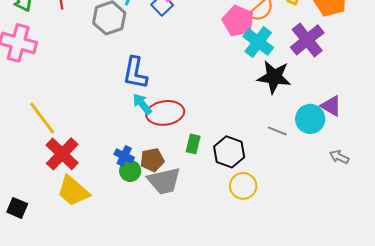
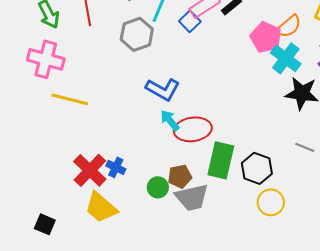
blue L-shape: (135, 73) -> (163, 89), turned -72
yellow line: (42, 118) -> (70, 99), moved, turned -39
green rectangle: (193, 144) -> (221, 160), size x1.8
blue cross: (124, 156) -> (116, 167), moved

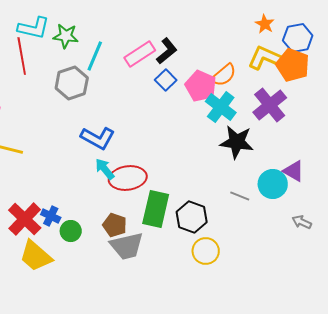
blue square: (190, 21) -> (166, 80), moved
brown pentagon: (180, 176) -> (115, 225), turned 30
green circle: (158, 187) -> (71, 231), moved

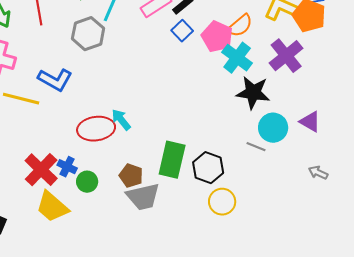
blue L-shape: (98, 138) -> (55, 80), moved
red ellipse: (128, 178) -> (96, 129), moved
cyan circle: (273, 184) -> (273, 128), moved

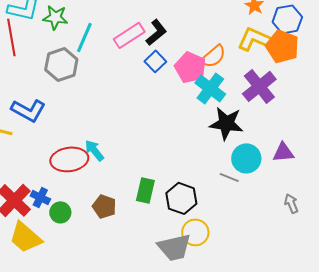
purple triangle: (310, 122) -> (283, 152), turned -35
green rectangle: (172, 160) -> (145, 190), size x0.7
gray arrow: (318, 173) -> (291, 203), turned 42
gray trapezoid: (143, 197) -> (174, 247), moved

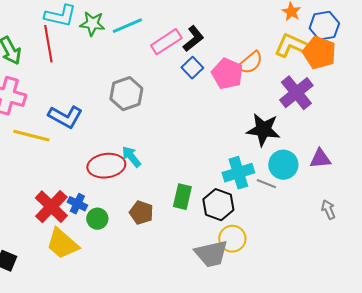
cyan line: (84, 37) -> (127, 26), moved, turned 44
gray hexagon: (61, 64) -> (126, 94), moved
cyan cross: (210, 88) -> (238, 173), moved, turned 36

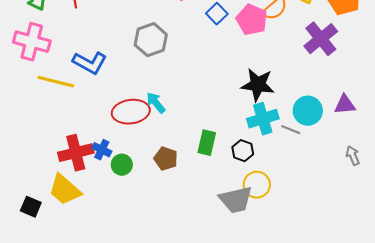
black star: (263, 130) -> (258, 85), moved
black hexagon: (218, 205) -> (243, 151), size x0.7
red cross: (51, 207) -> (76, 153), turned 32
yellow trapezoid: (62, 244) -> (65, 190), moved

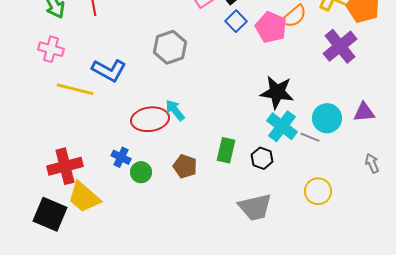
pink cross: (32, 42) -> (51, 49), size x0.7
cyan cross: (263, 119) -> (282, 126), turned -36
red cross: (76, 153) -> (65, 166), moved
yellow circle: (257, 185) -> (318, 191), moved
black square: (31, 207) -> (50, 214), size x1.6

